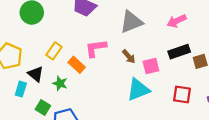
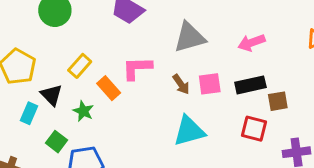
pink square: (151, 66) -> (210, 84), moved
red square: (182, 94) -> (254, 129), moved

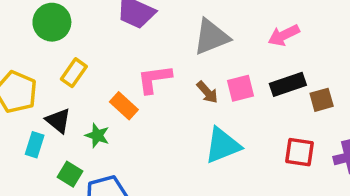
yellow rectangle: (80, 66) -> (74, 73), moved
red square: (254, 129) -> (299, 152), moved

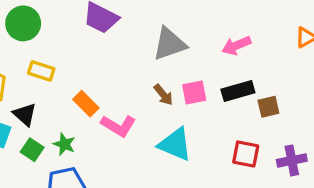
yellow rectangle: (74, 73) -> (41, 71), turned 70
pink L-shape: (154, 79) -> (118, 126), moved, turned -144
green star: (97, 135) -> (64, 144), moved
cyan triangle: (223, 145) -> (175, 144), turned 42
green square: (70, 174) -> (32, 150), moved

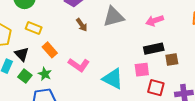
pink square: (194, 93) -> (142, 70), moved
brown arrow: (163, 95) -> (82, 25), moved
orange rectangle: (86, 104) -> (50, 50), moved

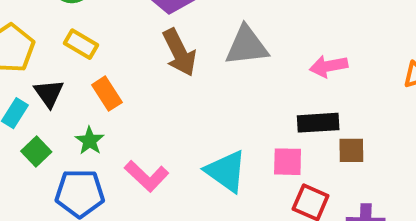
brown arrow: (82, 25) -> (179, 52), size x1.6
pink L-shape: (79, 65) -> (147, 176), moved
green square: (25, 76) -> (36, 151), moved

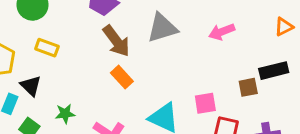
orange rectangle: (107, 94) -> (122, 77), moved
black rectangle: (318, 123) -> (274, 71), moved
green star: (90, 141) -> (65, 114), turned -30

